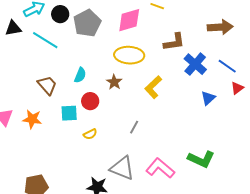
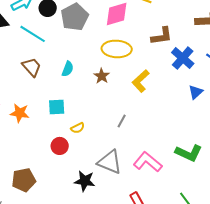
brown trapezoid: (47, 85) -> (32, 67), moved
red circle: (90, 101) -> (60, 146), moved

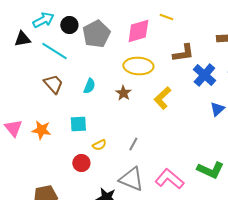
gray line: (122, 121) -> (133, 144), moved

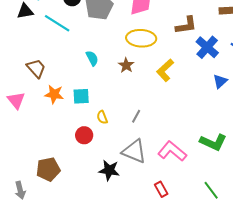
brown trapezoid: (53, 84) -> (36, 68), moved
cyan semicircle: (89, 86) -> (92, 58), turned -49
orange star: (41, 130) -> (54, 94), moved
yellow semicircle: (99, 145) -> (102, 117), turned 96

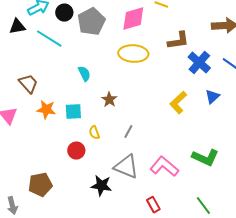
brown star: (126, 65) -> (109, 100), moved
yellow L-shape: (165, 70) -> (178, 103), moved

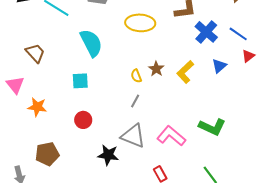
cyan semicircle: (84, 74) -> (91, 43), size x1.8
brown star: (109, 100) -> (156, 69), moved
orange star: (46, 110) -> (37, 107), moved
yellow semicircle: (94, 133) -> (136, 76), moved

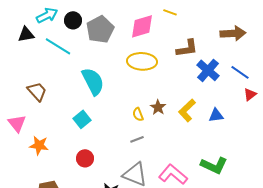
blue triangle: (219, 66) -> (216, 115), moved, turned 35
cyan square: (80, 81) -> (82, 119), turned -36
gray line: (135, 101) -> (137, 139), turned 40

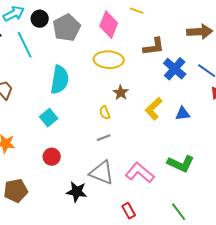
pink diamond: (142, 26) -> (109, 25), turned -52
cyan line: (58, 46) -> (25, 45), turned 32
cyan semicircle: (93, 81) -> (60, 80), turned 36
brown star: (158, 107) -> (121, 93), moved

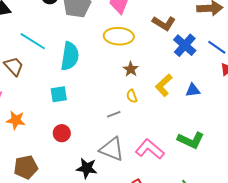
cyan line: (25, 45) -> (33, 41), moved, turned -32
brown L-shape: (154, 47) -> (164, 23), turned 40
yellow semicircle: (105, 113) -> (132, 96), moved
cyan square: (49, 118) -> (59, 94), turned 30

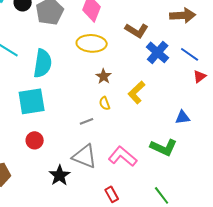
blue triangle: (193, 90) -> (183, 117), moved
cyan square: (59, 94) -> (32, 101), size x1.6
black star: (87, 168) -> (60, 175), turned 30

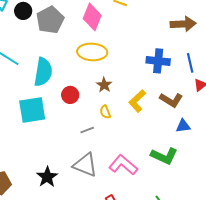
brown L-shape: (137, 30) -> (171, 100), moved
blue cross: (158, 52) -> (158, 61), turned -35
blue line: (190, 54) -> (190, 63), turned 42
red circle: (35, 140) -> (70, 95), moved
black star: (60, 175) -> (47, 177), moved

